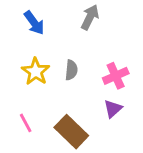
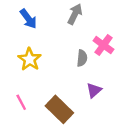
gray semicircle: (71, 70) -> (82, 58), moved
pink cross: (116, 76) -> (103, 45), moved, turned -30

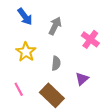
gray arrow: (75, 14) -> (55, 26), moved
gray semicircle: (82, 58) -> (56, 63), moved

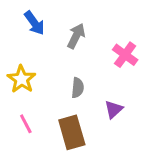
yellow star: (26, 52) -> (21, 79), moved
brown rectangle: (52, 95) -> (72, 132), turned 30

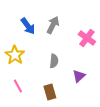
blue arrow: (34, 23) -> (28, 26), moved
brown rectangle: (72, 132) -> (50, 92), size x0.7

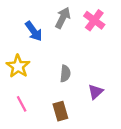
gray arrow: (53, 25) -> (63, 18), moved
pink cross: (87, 38) -> (94, 20), moved

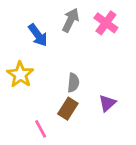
pink line: (22, 104) -> (41, 129), moved
brown rectangle: (60, 111) -> (68, 109), moved, turned 48

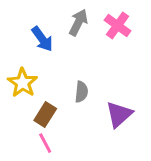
purple triangle: (107, 103) -> (119, 114), size x1.4
brown rectangle: (68, 109) -> (45, 114), moved

